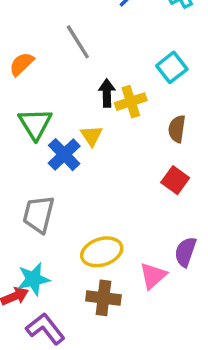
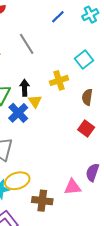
black arrow: (107, 93) -> (25, 88), moved
yellow ellipse: (102, 252) -> (17, 181), moved
pink triangle: (153, 276) -> (73, 187), turned 36

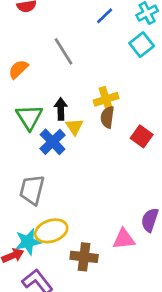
cyan square: (84, 60) -> (142, 45), moved
brown semicircle: (87, 97) -> (107, 117), moved
red square: (86, 129) -> (142, 136), moved

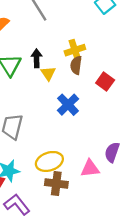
blue cross: (53, 142) -> (68, 105), moved
yellow ellipse: (51, 231) -> (49, 161), moved

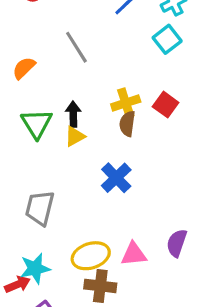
yellow triangle: (48, 73) -> (75, 136), moved, turned 35
red square: (105, 81) -> (166, 105), moved
pink triangle: (90, 168) -> (134, 254), moved

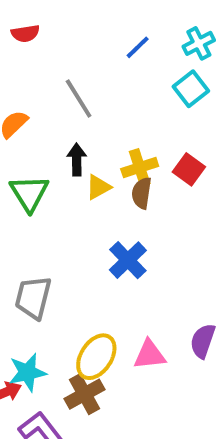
black arrow: (73, 114) -> (77, 160), moved
yellow triangle: (75, 136) -> (98, 187), moved
yellow ellipse: (91, 256) -> (96, 357), turned -39
brown cross: (100, 286) -> (84, 394), moved, turned -36

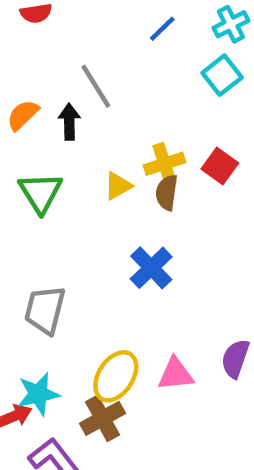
black arrow: (77, 160) -> (69, 122), moved

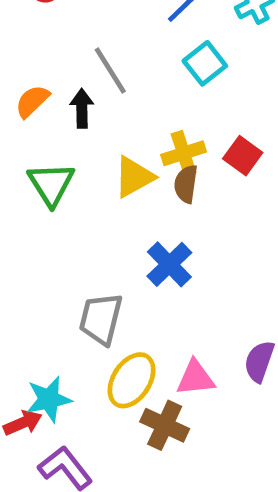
cyan square: (222, 75) -> (205, 63), moved
yellow triangle: (118, 186) -> (134, 177), size x1.4
gray trapezoid: (45, 310) -> (101, 319), moved
brown cross: (102, 418) -> (165, 425), moved, turned -36

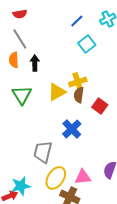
gray line: (110, 70) -> (20, 39), moved
orange semicircle: (32, 101) -> (14, 60), turned -49
red square: (243, 156) -> (100, 106), moved

